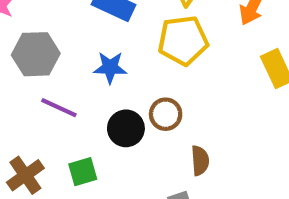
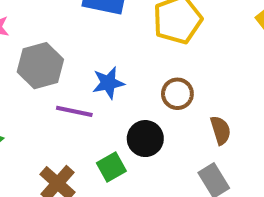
blue star: (110, 67) -> (108, 83), moved
black circle: (126, 128) -> (145, 139), moved

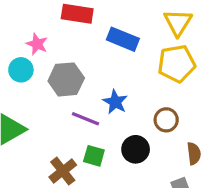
blue star: (108, 83) -> (115, 102), turned 30
green square: (111, 167) -> (94, 156), moved, turned 35

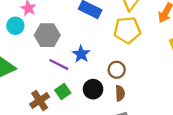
brown semicircle: (194, 153) -> (120, 93), moved
green square: (94, 156) -> (63, 91), turned 35

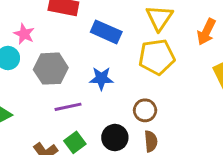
blue star: (81, 54) -> (101, 78), moved, turned -30
purple line: (59, 64) -> (68, 107), turned -36

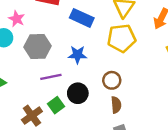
black circle: (115, 138) -> (78, 93), moved

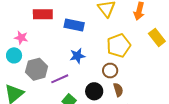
yellow pentagon: (121, 38) -> (119, 45), moved
gray hexagon: (38, 46) -> (37, 69), moved
black circle: (78, 93) -> (94, 91), moved

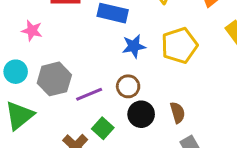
cyan circle: (14, 55) -> (16, 72), moved
blue star: (77, 56) -> (134, 46), moved
brown circle: (110, 71) -> (128, 86), moved

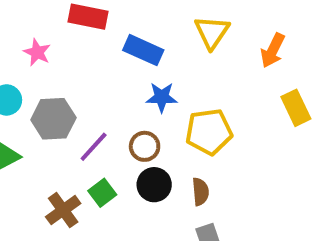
yellow pentagon: (179, 45) -> (209, 132), moved
purple line: (89, 94) -> (94, 147), turned -36

